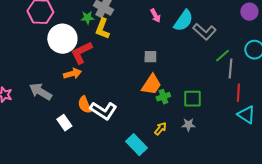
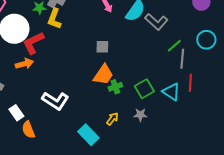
green square: (192, 99) -> (144, 89), turned -30
orange semicircle: (84, 105) -> (28, 130), moved
cyan triangle: (246, 115) -> (171, 92), moved

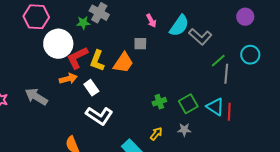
yellow L-shape: (54, 19) -> (97, 61), moved
gray square: (102, 47) -> (140, 44), moved
orange trapezoid: (103, 75) -> (123, 63), moved
red line: (190, 83) -> (229, 112), moved
white rectangle: (16, 113) -> (91, 88), moved

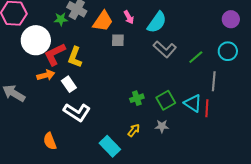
purple circle: (245, 17) -> (231, 19), moved
gray L-shape: (200, 37) -> (165, 49), moved
orange trapezoid: (123, 63) -> (103, 21), moved
gray line: (226, 74) -> (214, 81), moved

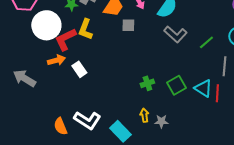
yellow L-shape: (75, 57) -> (85, 29), moved
white L-shape: (77, 112) -> (87, 120), moved
gray star: (162, 126) -> (161, 121), moved
yellow arrow: (134, 130) -> (144, 115), turned -48

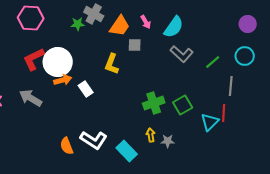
white circle: (46, 25) -> (58, 62), moved
yellow L-shape: (85, 29) -> (112, 64), moved
red L-shape: (65, 39) -> (34, 59), moved
green cross: (147, 83) -> (154, 103), size x1.5
cyan triangle: (203, 88) -> (210, 122), moved, turned 42

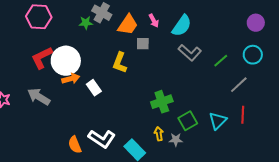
gray line: (231, 86) -> (239, 85), turned 42
green square: (183, 105) -> (188, 121), moved
red line: (224, 113) -> (243, 115), moved

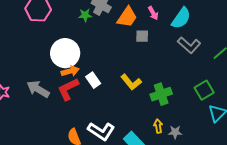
red L-shape: (42, 58) -> (68, 89), moved
yellow L-shape: (120, 63) -> (131, 82), moved, turned -60
green square: (188, 121) -> (204, 90), moved

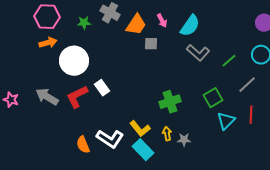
green star: (85, 15) -> (84, 23), moved
orange arrow: (70, 71) -> (48, 43), moved
yellow L-shape: (131, 82) -> (140, 129), moved

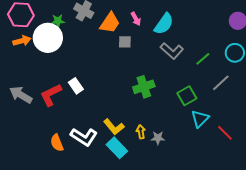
white circle: (74, 61) -> (48, 38), moved
green cross: (170, 102) -> (144, 87), moved
red line: (251, 115) -> (225, 133), moved, turned -48

